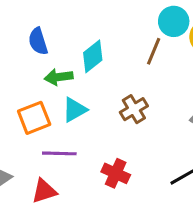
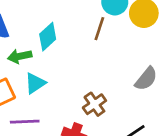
brown cross: (134, 109) -> (94, 104), moved

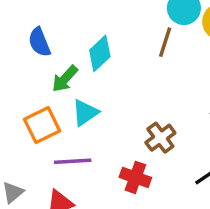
green arrow: (20, 56) -> (65, 79), turned -35

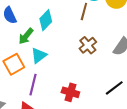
brown cross: (160, 138) -> (88, 45), moved
purple line: (73, 161) -> (33, 85), turned -70

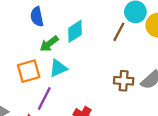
brown cross: (88, 45) -> (124, 81), moved, turned 30

